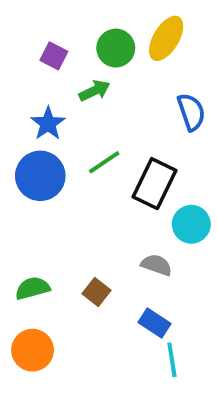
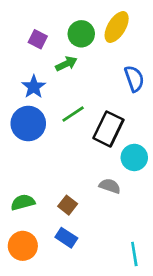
blue rectangle: (155, 323) -> (66, 238), moved
cyan line: (172, 360) -> (134, 254), moved

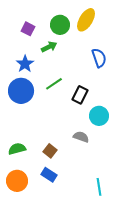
black rectangle: (108, 129) -> (80, 95), size x0.7

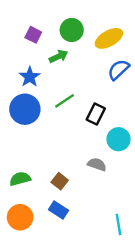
yellow ellipse: (86, 20) -> (109, 38), moved, turned 30
blue semicircle: (99, 58) -> (119, 70), turned -114

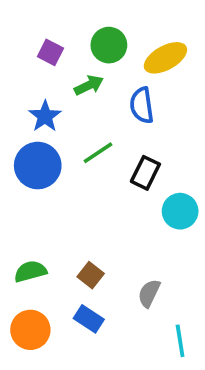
blue semicircle: (119, 70) -> (142, 105), moved, turned -55
gray semicircle: (97, 164) -> (149, 293), moved, turned -84

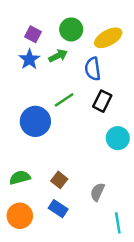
blue star: (45, 116) -> (29, 59), moved
blue circle: (38, 166) -> (35, 121), moved
black rectangle: (145, 173) -> (102, 101), moved

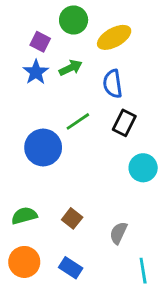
green circle: (71, 29) -> (74, 20), moved
yellow ellipse: (108, 38) -> (114, 37), moved
blue rectangle: (58, 209) -> (71, 268), moved

